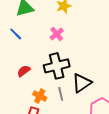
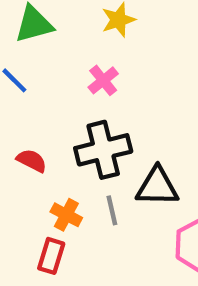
red semicircle: (24, 71) -> (32, 161), turned 64
black triangle: (82, 83) -> (157, 187), turned 35

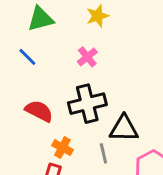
red semicircle: (32, 161) -> (39, 111), size x1.4
gray line: (112, 210) -> (103, 153), moved

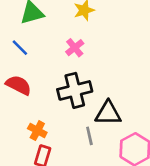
red semicircle: (39, 111) -> (19, 85), moved
orange cross: (62, 148) -> (37, 131), moved

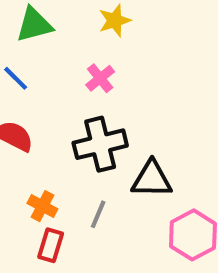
gray line: (89, 136) -> (98, 214), moved, turned 36

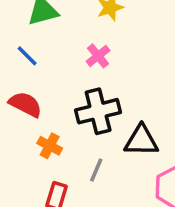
orange cross: (42, 206) -> (50, 146), moved

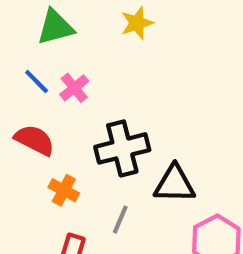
pink cross: (98, 56) -> (74, 88), moved

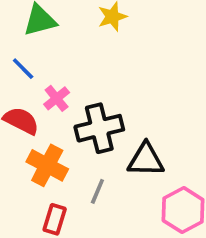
pink cross: (74, 88) -> (57, 98), moved
orange cross: (64, 190) -> (47, 165), size x1.5

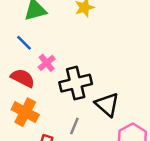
black triangle: (146, 160) -> (107, 105), turned 40
orange cross: (47, 165) -> (25, 112), moved

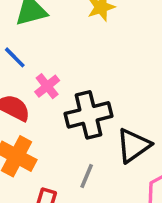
black triangle: (107, 105) -> (133, 145), turned 44

